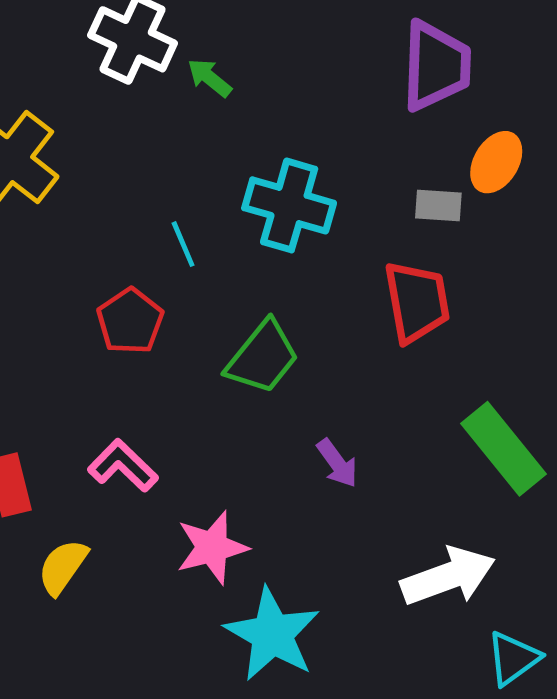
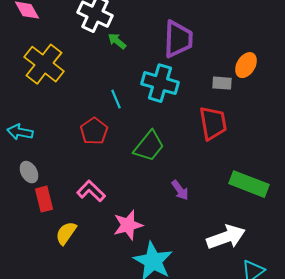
purple trapezoid: (436, 66) -> (178, 39), moved
green arrow: (210, 78) -> (117, 41), moved
green rectangle: (503, 449) -> (249, 184), turned -30

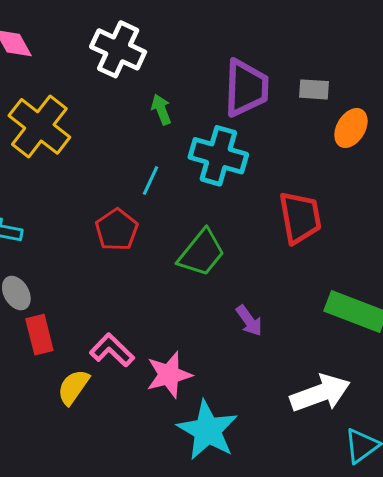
green arrow: (117, 41) -> (161, 109), moved, turned 30
gray rectangle: (222, 83) -> (314, 89), moved
cyan line: (116, 99) -> (150, 180), turned 48
pink L-shape: (91, 191) -> (112, 350), moved

